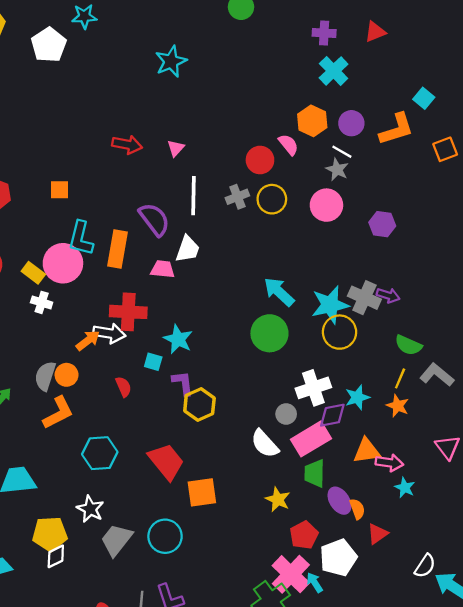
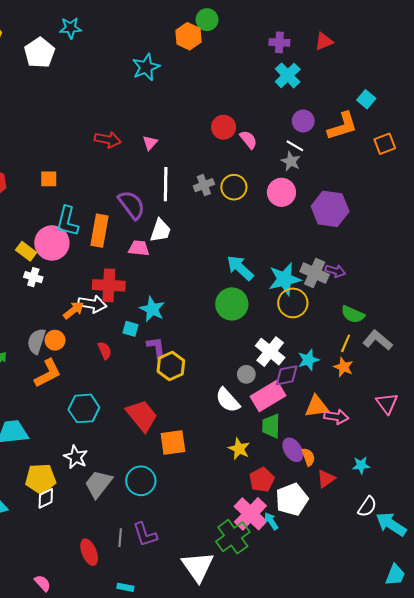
orange hexagon: (312, 121) -> (188, 36), moved
red circle: (260, 160) -> (224, 127), moved
purple hexagon: (382, 224) -> (330, 209), size x1.6
white cross: (313, 388) -> (270, 352), turned -32
cyan star: (405, 488) -> (361, 465), moved, turned -30

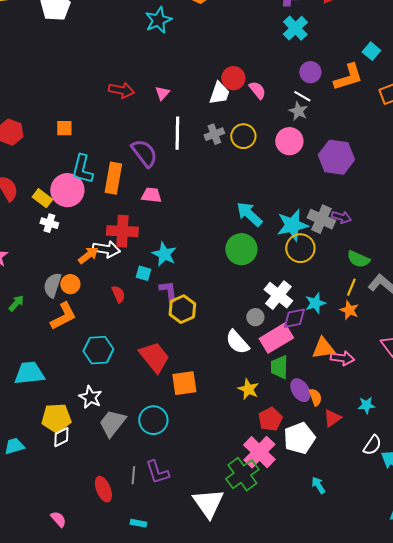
white trapezoid: (160, 231) -> (219, 93), moved
cyan arrow: (271, 521) -> (318, 485), moved

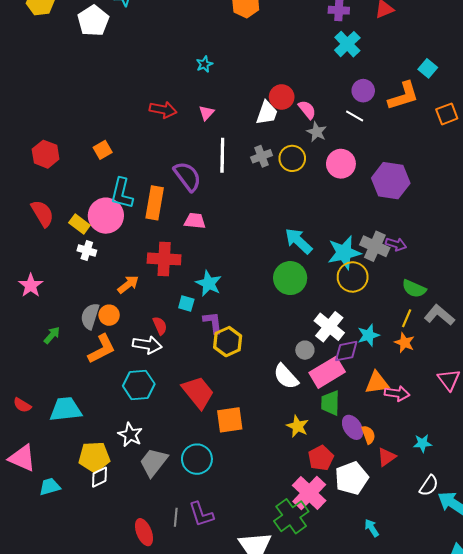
cyan star: (158, 20) -> (204, 64), moved, size x0.6
gray star: (298, 111) -> (317, 132), moved
orange square: (64, 128) -> (103, 150), turned -30
white arrow: (106, 249) -> (147, 345), moved

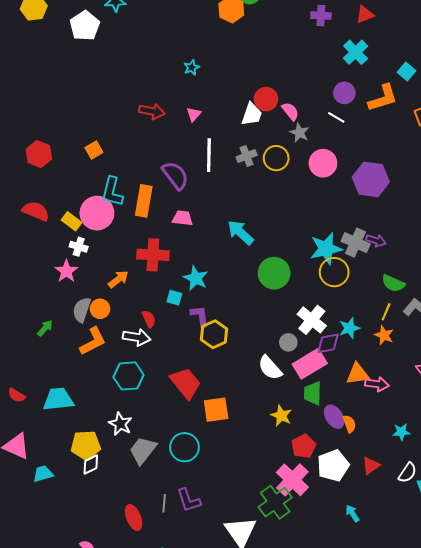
cyan cross: (347, 44) -> (356, 52), moved
red semicircle: (42, 213) -> (36, 211), turned -36
cyan arrow: (299, 241) -> (240, 232), moved
pink star: (31, 285) -> (66, 271), moved
red triangle: (386, 457) -> (371, 466), moved

